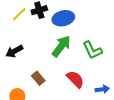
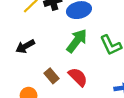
red semicircle: (75, 79) -> (78, 77), moved

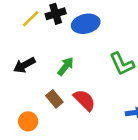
green arrow: (77, 41) -> (66, 66), moved, size x0.7

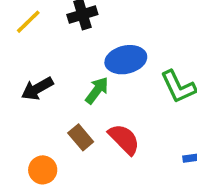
yellow line: (31, 19) -> (28, 22), moved
blue ellipse: (86, 24) -> (126, 60), moved

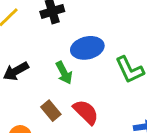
green arrow: (97, 90) -> (64, 73), turned 115

